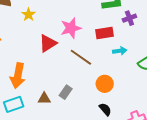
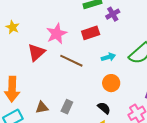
cyan arrow: (120, 51) -> (108, 57), moved
orange circle: (105, 84) -> (111, 83), moved
gray rectangle: (66, 92) -> (67, 107), moved

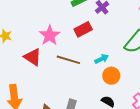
red triangle: (36, 52) -> (33, 57), turned -36
cyan arrow: (108, 57) -> (102, 59), moved

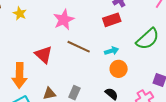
red rectangle: (83, 29) -> (112, 20), moved
red triangle: (33, 57) -> (44, 55), moved

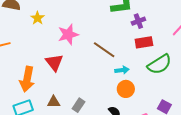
pink star: (64, 20) -> (68, 34), moved
red rectangle: (112, 20) -> (144, 42), moved
brown line: (79, 47) -> (104, 50), moved

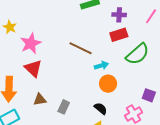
purple cross: (138, 21) -> (119, 15), moved, turned 32
pink star: (68, 34) -> (31, 43), moved
brown triangle: (54, 102) -> (40, 100), moved

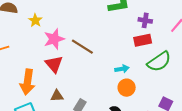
brown line: (81, 48) -> (82, 47), moved

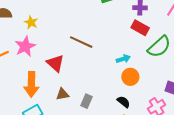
pink star: (54, 39) -> (25, 46), moved
red rectangle: (143, 40) -> (140, 28), turned 48

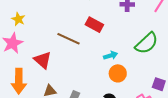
red rectangle: (140, 28) -> (94, 25), moved

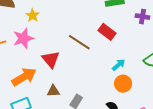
cyan arrow: (111, 56) -> (119, 65), turned -32
orange arrow: (19, 81) -> (24, 77), turned -130

